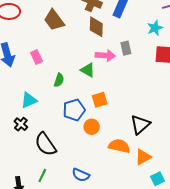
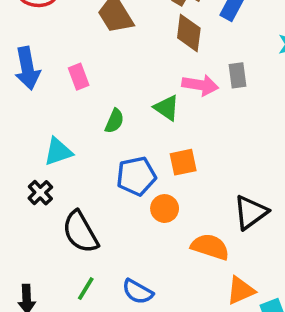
orange triangle: (143, 157) -> (241, 290), moved
green line: (42, 176) -> (86, 289), moved

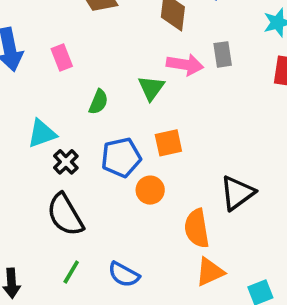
green triangle: (167, 108) -> (151, 88), turned 32
black cross: (40, 193) -> (66, 162), moved
orange semicircle: (210, 247) -> (197, 228), turned -117
orange triangle: (241, 290) -> (210, 272), moved

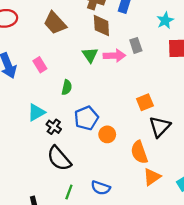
green triangle: (151, 88) -> (90, 55), moved
orange square: (168, 143) -> (145, 102), moved

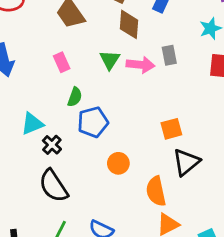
pink rectangle: (40, 65) -> (62, 62), moved
blue pentagon: (86, 118) -> (93, 122), moved

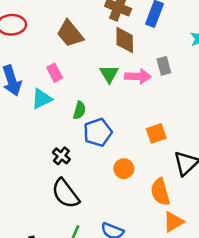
pink rectangle: (62, 62) -> (55, 73), moved
cyan triangle: (32, 124) -> (42, 99), moved
orange square: (171, 129) -> (156, 133), moved

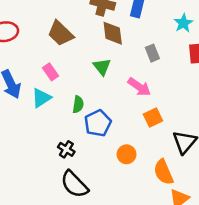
pink arrow: (138, 76) -> (139, 87), moved, turned 40

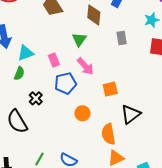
pink rectangle: (50, 72) -> (54, 60), moved
pink arrow: (139, 87) -> (85, 66), moved
green semicircle: (78, 104) -> (19, 73), moved
black semicircle: (74, 184) -> (17, 121), moved

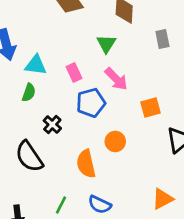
cyan triangle: (25, 53) -> (36, 65), turned 30
orange semicircle: (108, 134) -> (86, 164), moved

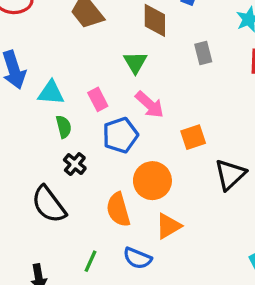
green semicircle: (29, 93) -> (64, 127), moved, turned -30
orange circle: (115, 141) -> (152, 181), size x1.5
orange triangle: (163, 199) -> (168, 226), moved

